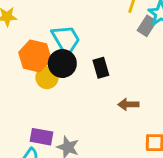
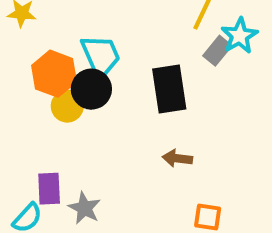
black rectangle: (101, 68) -> (169, 89), moved, size x1.6
purple rectangle: (41, 137) -> (49, 189), turned 70

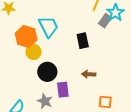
black circle: (91, 89) -> (47, 72), moved
black rectangle: (169, 89) -> (83, 41), size x0.7
purple rectangle: (49, 189) -> (63, 90), moved

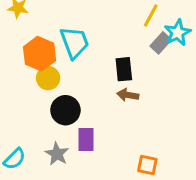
brown arrow: (89, 74) -> (128, 95), moved

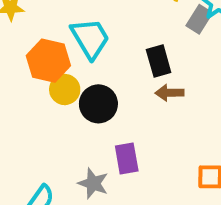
black circle: (65, 110) -> (98, 104), moved

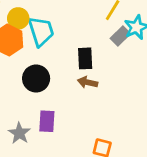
yellow circle: (65, 90) -> (18, 18), moved

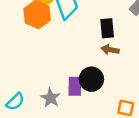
black circle: (36, 78) -> (91, 79), moved

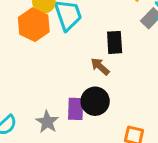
brown arrow: (110, 50) -> (100, 66), moved, turned 30

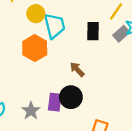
orange hexagon: (34, 25) -> (35, 48), moved
black rectangle: (115, 42) -> (93, 31), moved

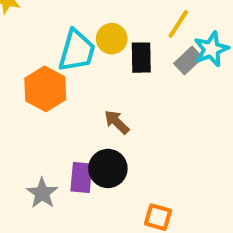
yellow circle: (36, 14) -> (112, 39), moved
cyan trapezoid: (54, 26) -> (77, 51), turned 32

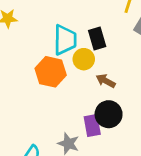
yellow circle: (112, 39) -> (84, 59), moved
black rectangle: (141, 58) -> (97, 39), moved

